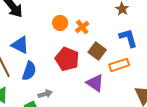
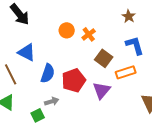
red pentagon: (67, 59) -> (74, 80), moved, turned 30
blue semicircle: (29, 71) -> (48, 73), moved
purple triangle: (95, 83) -> (102, 90), turned 36

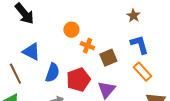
orange cross: (89, 34) -> (87, 46), moved, turned -32
brown square: (104, 58) -> (108, 58), turned 30
orange rectangle: (126, 72) -> (142, 72), moved, turned 66

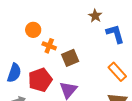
blue L-shape: (139, 45) -> (115, 34), moved
orange rectangle: (142, 72) -> (117, 72), moved

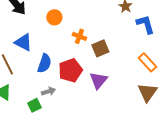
orange circle: (33, 30) -> (54, 17), moved

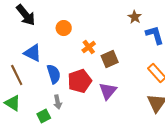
orange cross: (79, 36) -> (89, 47), turned 32
blue semicircle: (44, 63) -> (54, 74), turned -36
gray arrow: (48, 91) -> (58, 102), turned 96

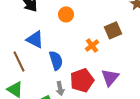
orange cross: (89, 47) -> (92, 45), moved
brown square: (110, 59) -> (113, 30), moved
red pentagon: (80, 81) -> (82, 80), moved

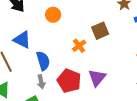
red pentagon: (82, 80) -> (69, 81), turned -30
gray arrow: (60, 88) -> (41, 82), moved

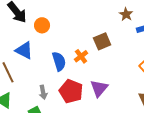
orange circle: (53, 15) -> (42, 25), moved
blue semicircle: (43, 61) -> (59, 61), moved

